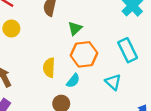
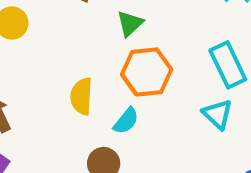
cyan triangle: (113, 82) -> (218, 114), moved

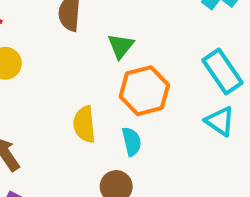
cyan semicircle: (126, 121) -> (132, 142), turned -44

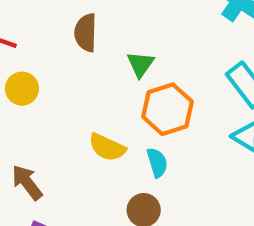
yellow semicircle: (84, 124) -> (107, 147), turned -57

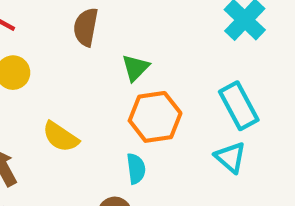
yellow semicircle: (107, 147) -> (61, 137), moved

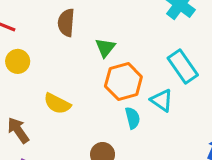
cyan triangle: (230, 157) -> (162, 100), moved
cyan semicircle: (136, 169) -> (133, 118), moved

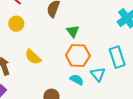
green triangle: (105, 48) -> (73, 31), turned -32
cyan semicircle: (133, 118) -> (77, 80), turned -64

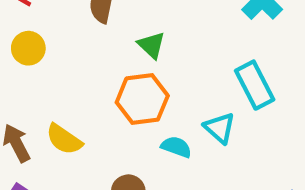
orange hexagon: (78, 55) -> (142, 99), moved
yellow semicircle: (33, 57) -> (64, 139), moved

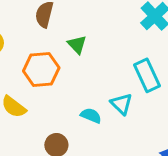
orange hexagon: (142, 99) -> (41, 69), moved

